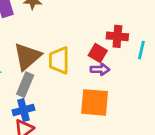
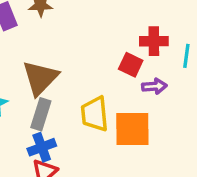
yellow trapezoid: (59, 60) -> (95, 114), moved
purple arrow: (100, 69) -> (154, 86), moved

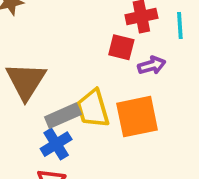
gray rectangle: (41, 114) -> (63, 116), moved, turned 60
blue cross: (42, 147) -> (56, 144), moved

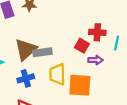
gray rectangle: (63, 116) -> (43, 52), moved
blue cross: (56, 144) -> (26, 78), moved

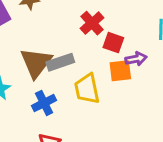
red cross: (97, 32) -> (92, 23), moved, turned -35
orange square: (80, 85) -> (120, 71), moved, size x0.7

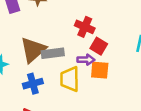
red cross: (92, 23) -> (85, 27), turned -36
purple arrow: (136, 59) -> (86, 60), moved

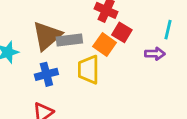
purple arrow: (86, 60) -> (155, 54), moved
orange square: (100, 70) -> (105, 44), moved, turned 30

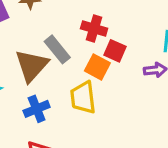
gray rectangle: (69, 40) -> (57, 49), moved, turned 65

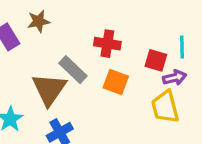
red square: (115, 51) -> (156, 60), moved
yellow trapezoid: (83, 97) -> (165, 107), moved

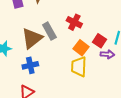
orange square: (116, 82) -> (81, 48), moved
yellow trapezoid: (165, 107) -> (79, 67), moved

